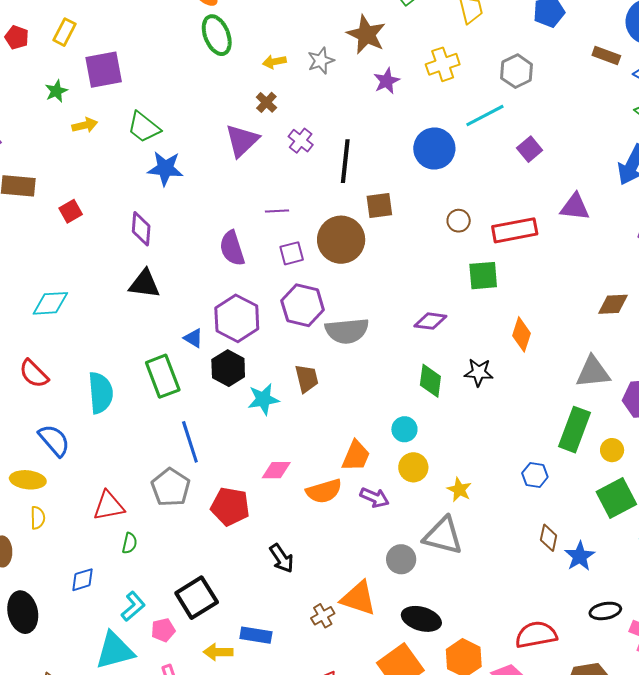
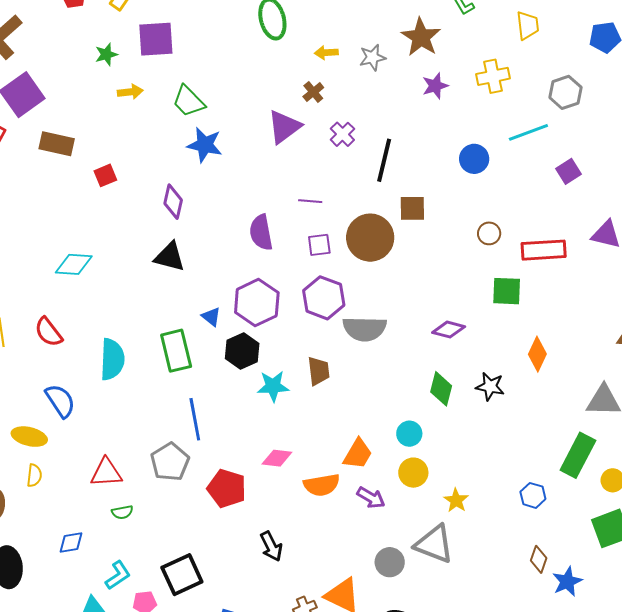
blue circle: (434, 149) -> (474, 159), size x0.7
green semicircle: (130, 543) -> (122, 512), turned 60

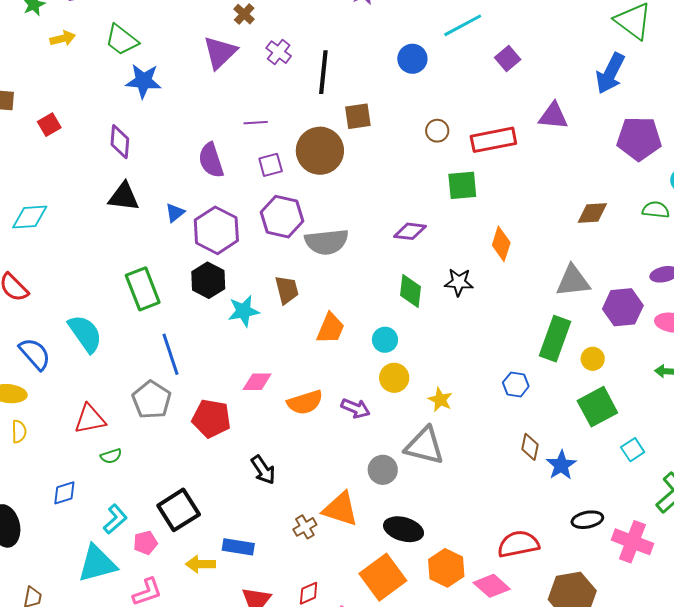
blue triangle: (211, 317) -> (175, 213), moved, turned 50
cyan semicircle: (112, 359) -> (85, 334), moved, turned -30
orange trapezoid: (358, 454) -> (330, 328), moved

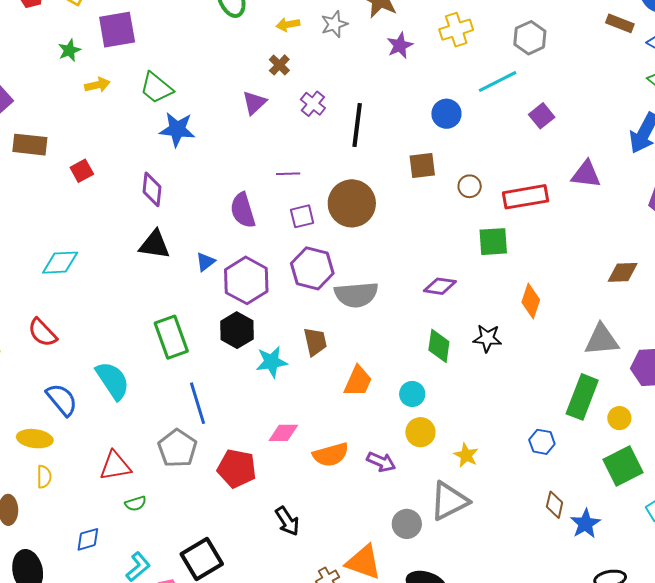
purple triangle: (220, 52) -> (254, 103), size x0.7
brown square: (358, 116) -> (422, 165), moved
gray triangle: (424, 446) -> (449, 501), turned -42

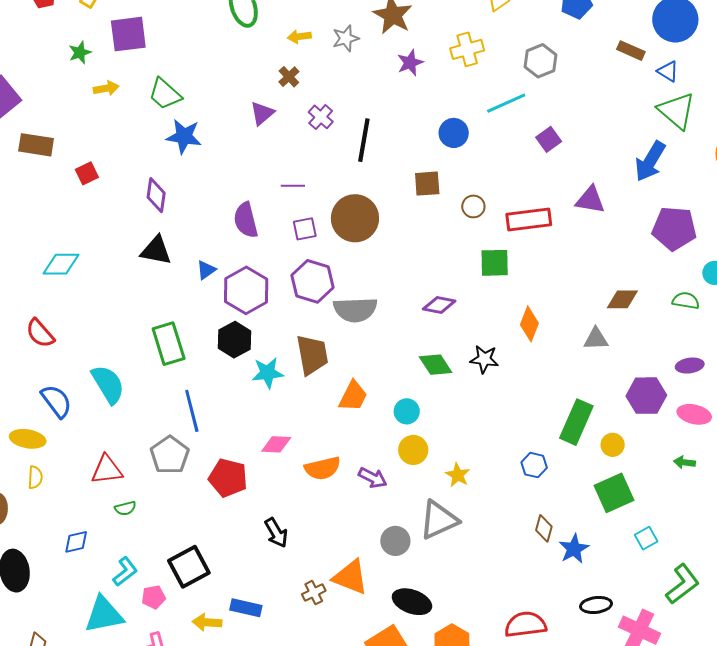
gray triangle: (602, 340) -> (596, 339), moved, size x0.7
brown trapezoid: (315, 342) -> (312, 355), size x1.4
green diamond: (439, 346) -> (436, 365), turned -44

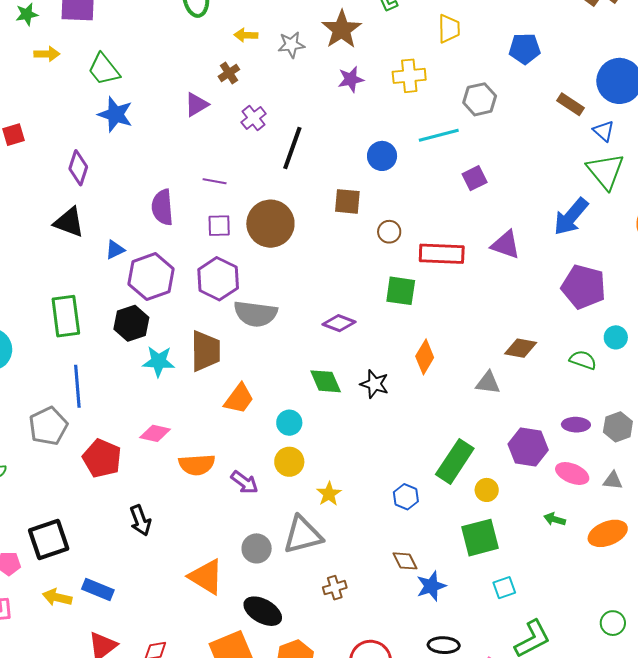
brown diamond: (544, 528) -> (405, 561), turned -52
brown cross: (314, 593) -> (335, 588), moved

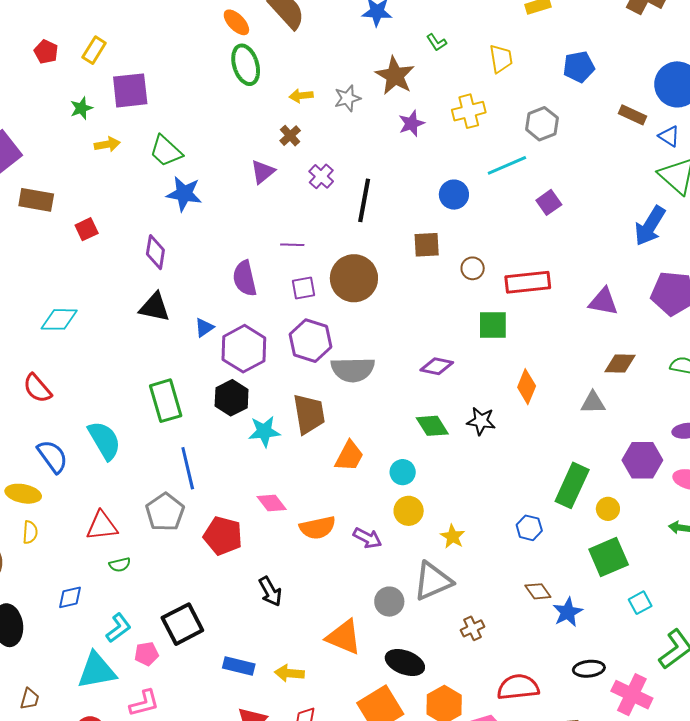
purple triangle: (506, 245) -> (603, 302), moved
pink diamond: (155, 433) -> (272, 503), turned 48
yellow arrow: (57, 597) -> (289, 673), moved

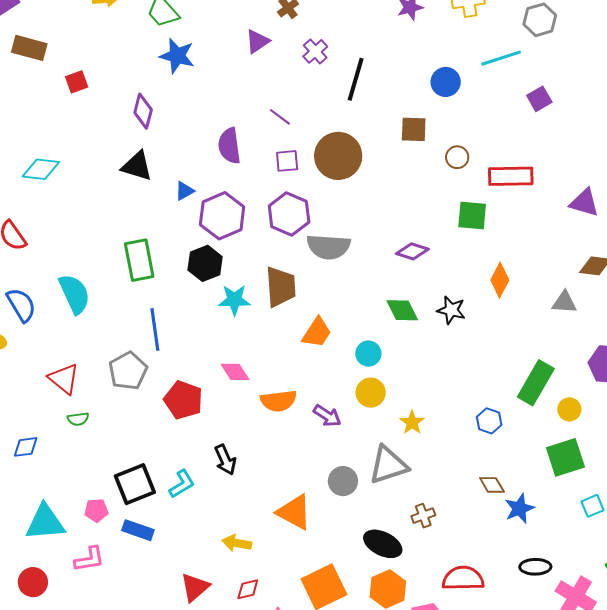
purple line: (292, 245) -> (280, 117), turned 30
red triangle: (102, 526) -> (64, 379), turned 40
cyan L-shape: (119, 628) -> (182, 484), moved
black ellipse: (405, 663) -> (383, 544), moved
blue rectangle: (239, 666) -> (138, 530), moved

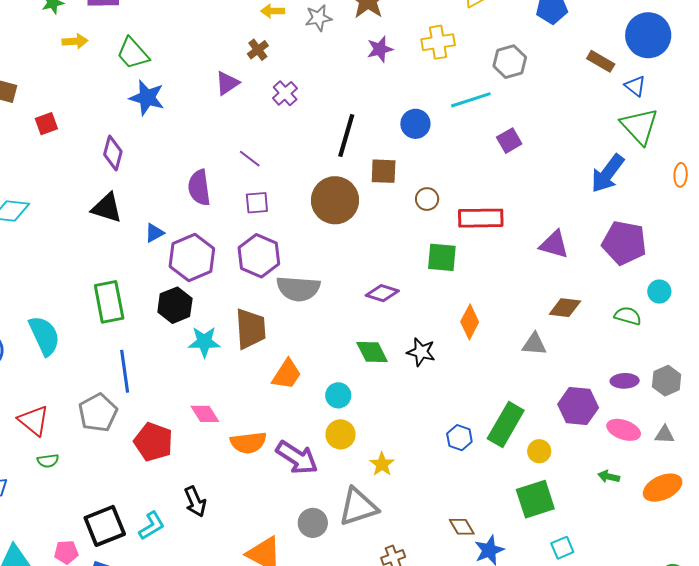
black line: (356, 79) -> (346, 135), moved
brown circle: (338, 156) -> (335, 200), moved
purple arrow: (327, 416) -> (297, 458), size x1.5
blue hexagon: (489, 421) -> (459, 438), moved

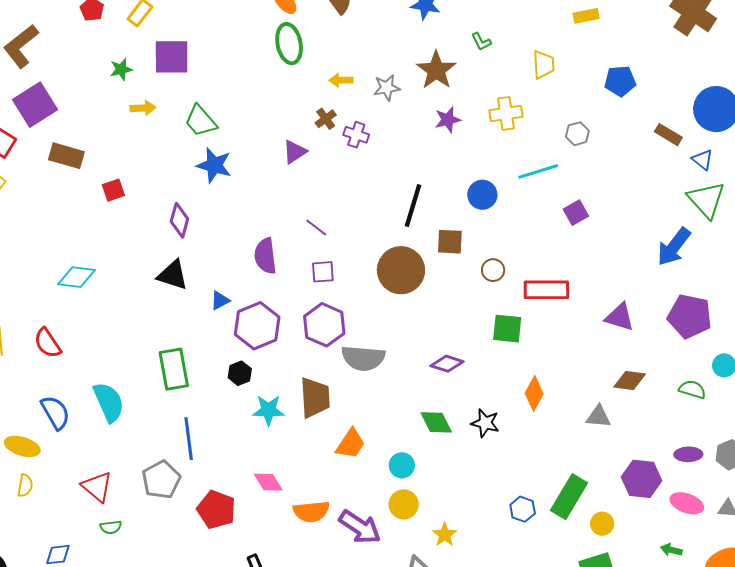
gray hexagon: (510, 62) -> (577, 134), size x0.7
purple cross: (285, 93) -> (356, 135), moved, turned -30
black hexagon: (175, 305) -> (240, 373), size x0.7

